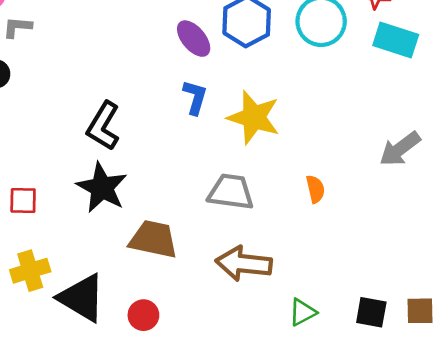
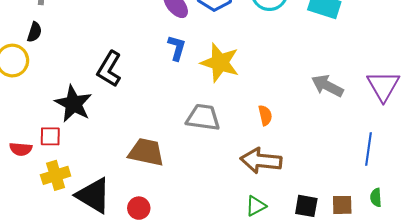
gray arrow: (400, 149) -> (327, 86), turned 64
black star: (102, 188) -> (73, 104), moved
red square: (23, 200) -> (50, 136), moved
brown arrow: (244, 264) -> (261, 161), moved

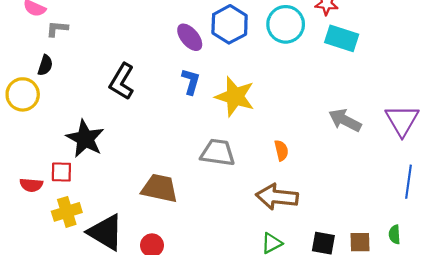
black L-shape: (109, 69) -> (122, 81), moved
blue line: (369, 149) -> (409, 182), moved

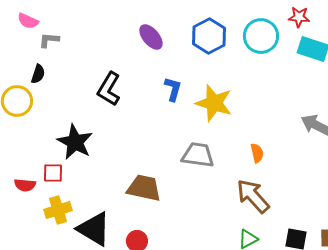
purple ellipse: (190, 37) -> (151, 37), moved
brown arrow: (277, 197) -> (253, 196), turned 42

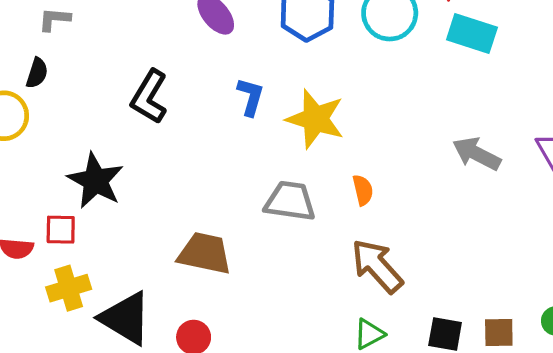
orange semicircle: (257, 153) -> (363, 190), moved

